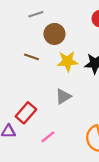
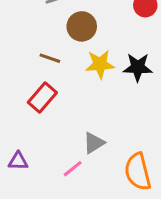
gray triangle: (63, 96) -> (94, 143), moved
red rectangle: (26, 113) -> (42, 98), moved

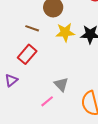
gray triangle: (94, 143) -> (61, 84), turned -42
purple triangle: (18, 161) -> (11, 80), moved, turned -40

